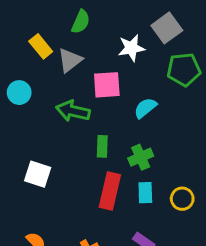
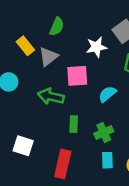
red rectangle: (110, 191) -> (63, 164), moved

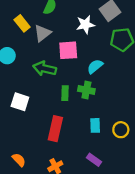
green cross: (104, 132) -> (86, 90), moved, turned 35
white square: (23, 146) -> (20, 102), moved

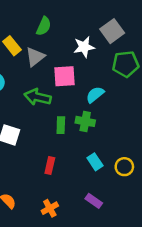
cyan rectangle: (95, 125) -> (95, 162), turned -32
red rectangle: (55, 129) -> (50, 165), size x0.6

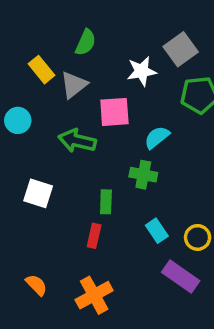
green rectangle: (61, 125) -> (106, 202), moved
purple rectangle: (94, 201) -> (181, 276), moved, size x1.5
orange cross: (50, 208) -> (94, 295), size x1.5

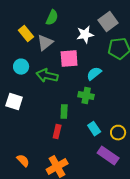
cyan circle: (18, 120) -> (21, 67), moved
white square: (38, 193) -> (14, 102), moved

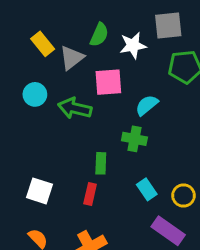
green semicircle: (52, 18) -> (99, 35), moved
gray square: (108, 22) -> (168, 26), turned 30
white square: (14, 102) -> (40, 191), moved

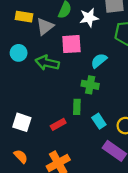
yellow rectangle: (43, 44) -> (24, 17), turned -42
green rectangle: (101, 163) -> (77, 107), moved
red rectangle: (90, 194) -> (58, 124), turned 48

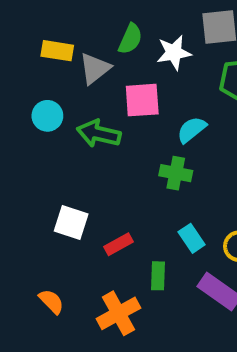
green rectangle: (77, 107) -> (158, 276), moved
white square: (22, 122) -> (71, 222), moved

